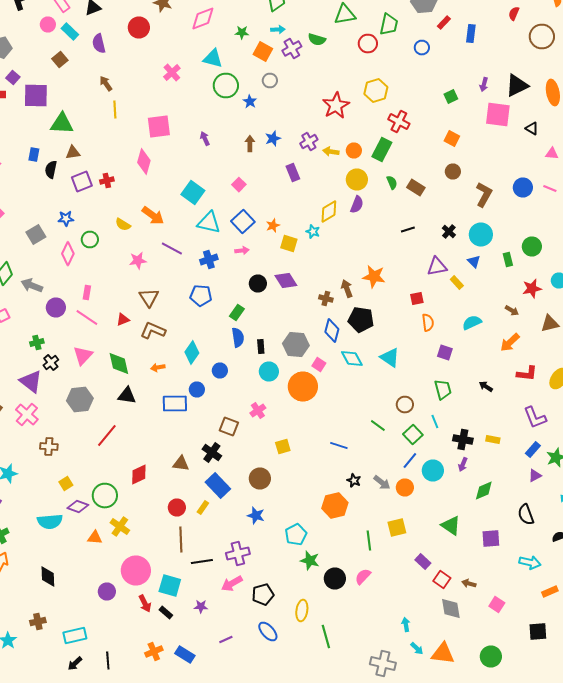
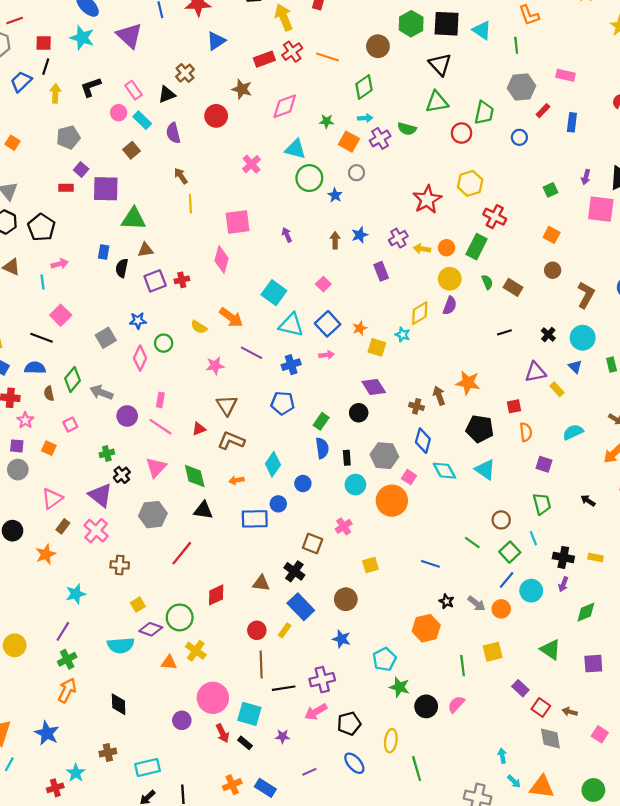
black circle: (258, 284) -> (359, 413), moved
black pentagon: (361, 320) -> (480, 429), moved

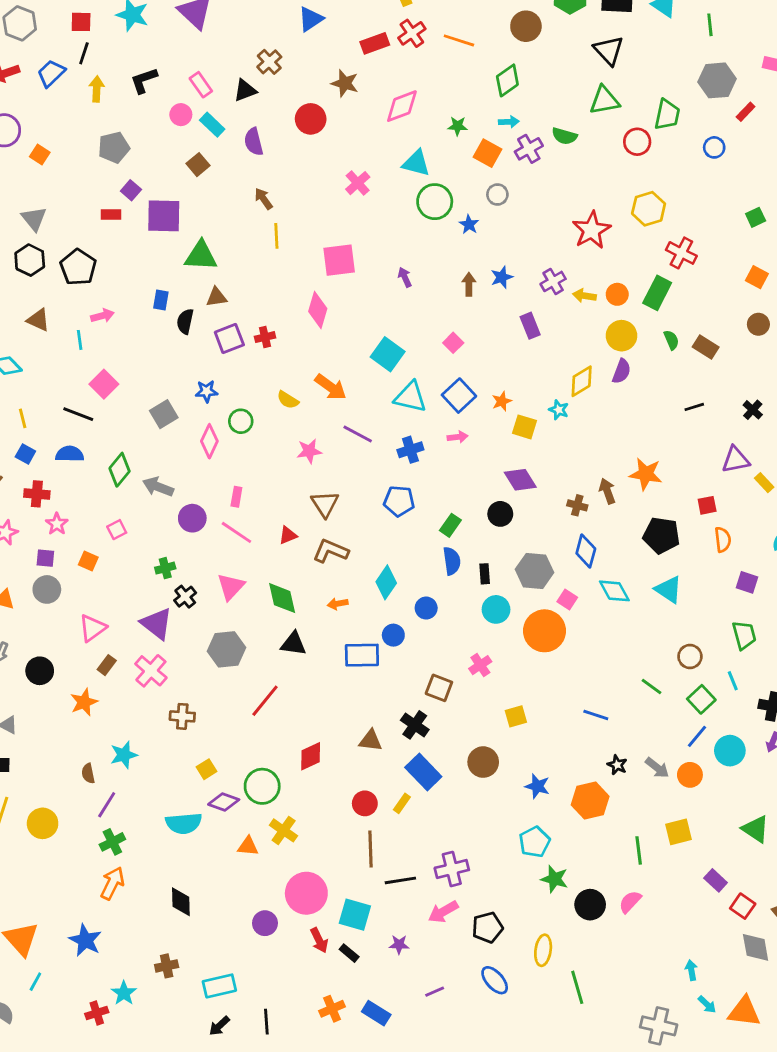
brown semicircle: (49, 393) -> (88, 773), moved
blue star: (341, 639) -> (537, 786), moved

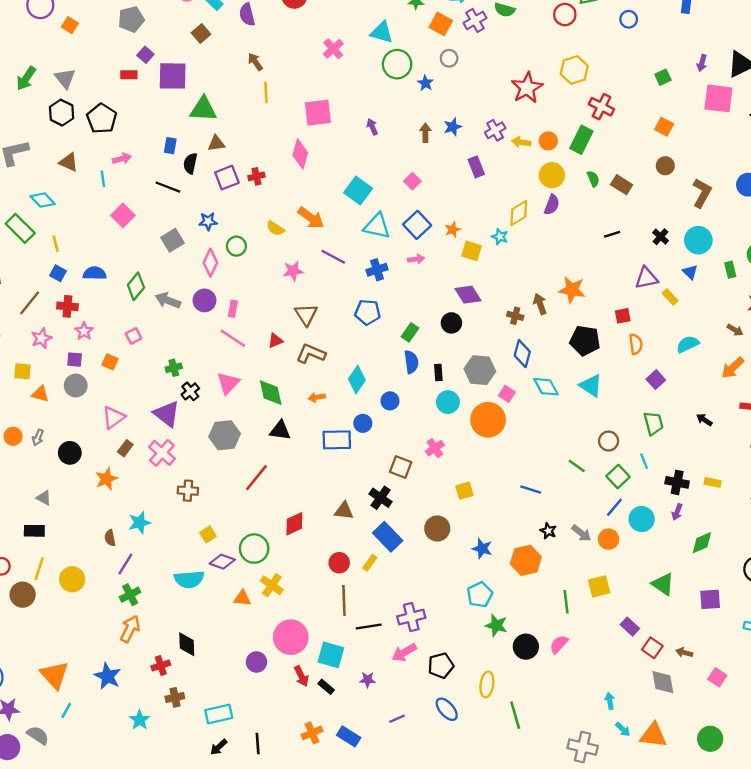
black line: (78, 414) -> (168, 187), moved
purple circle: (192, 518) -> (204, 300), moved
purple square: (747, 582) -> (656, 380), turned 30
red cross: (97, 1013) -> (161, 666), moved

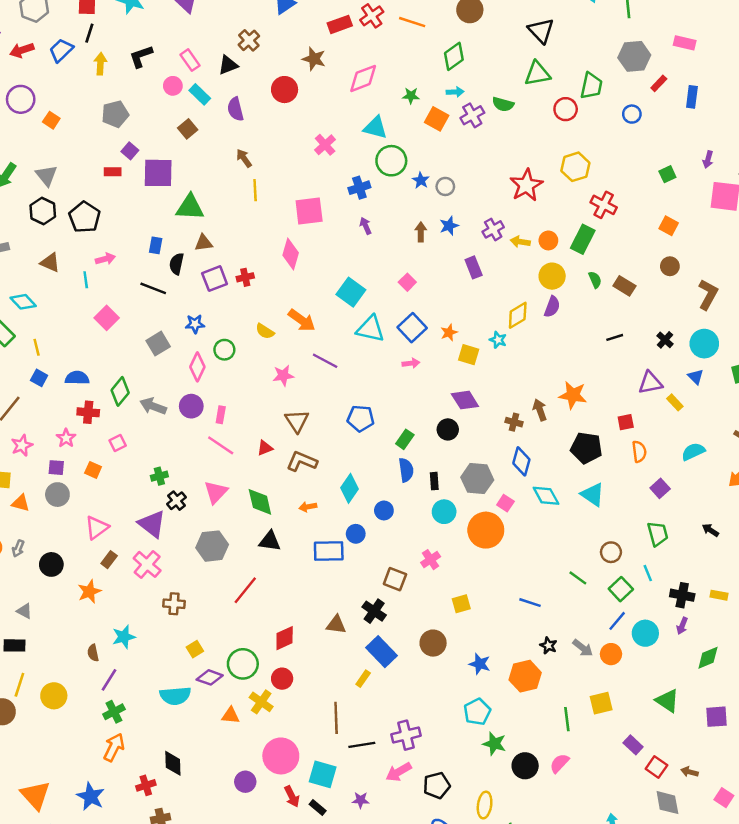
gray circle: (449, 58) -> (445, 186), moved
blue cross: (377, 270) -> (359, 188), moved
red cross: (67, 306) -> (88, 412), moved
red circle: (339, 563) -> (282, 679), moved

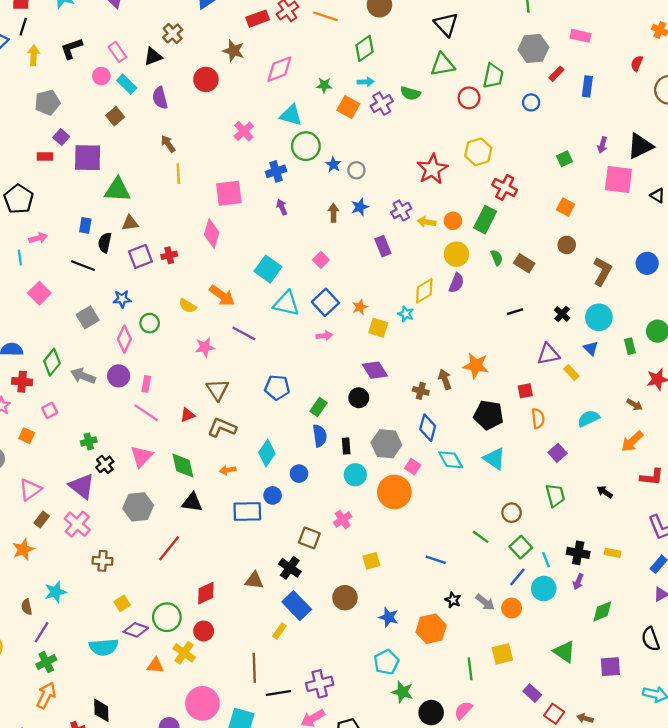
cyan line: (648, 573) -> (546, 560), moved

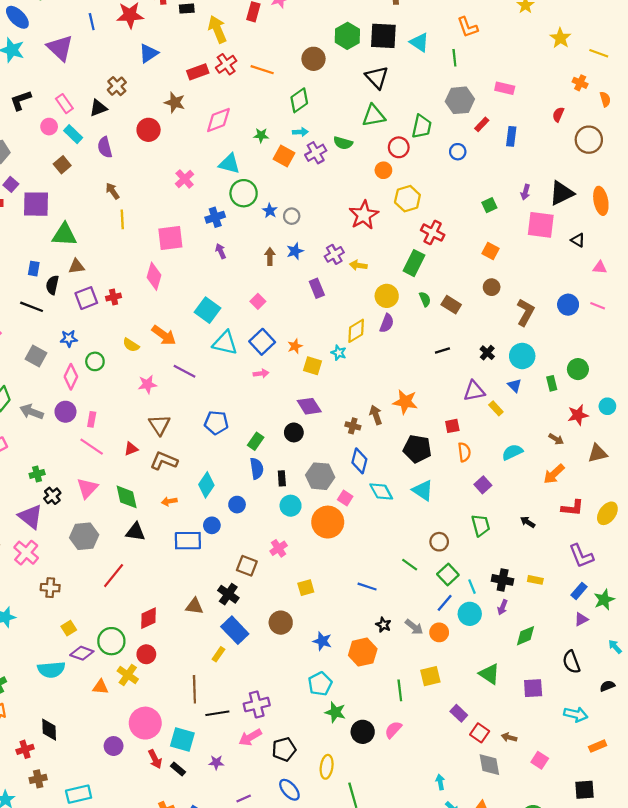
orange circle: (453, 221) -> (383, 170), moved
gray square: (88, 317) -> (36, 356), turned -30

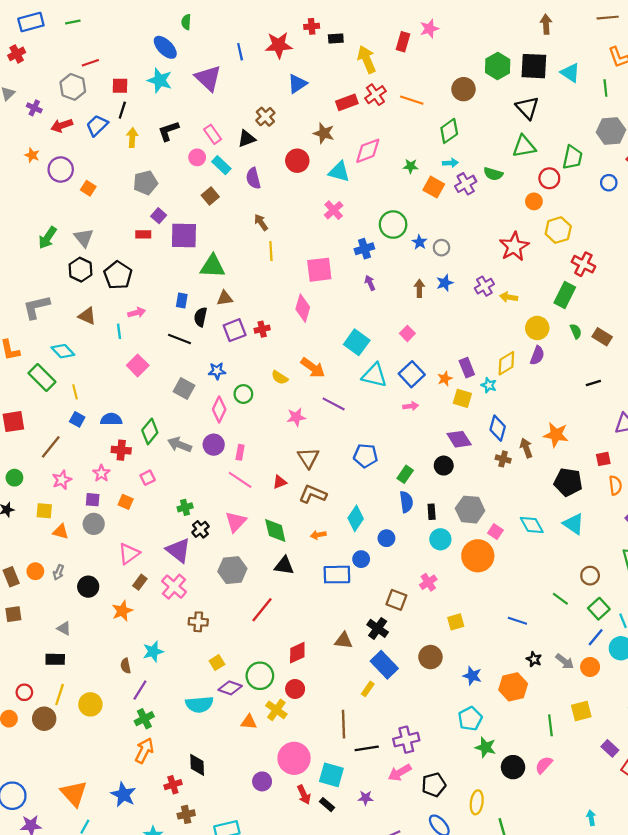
cyan triangle: (229, 164) -> (339, 172), moved
purple rectangle: (317, 288) -> (467, 368), moved
blue diamond: (359, 461) -> (498, 428), moved

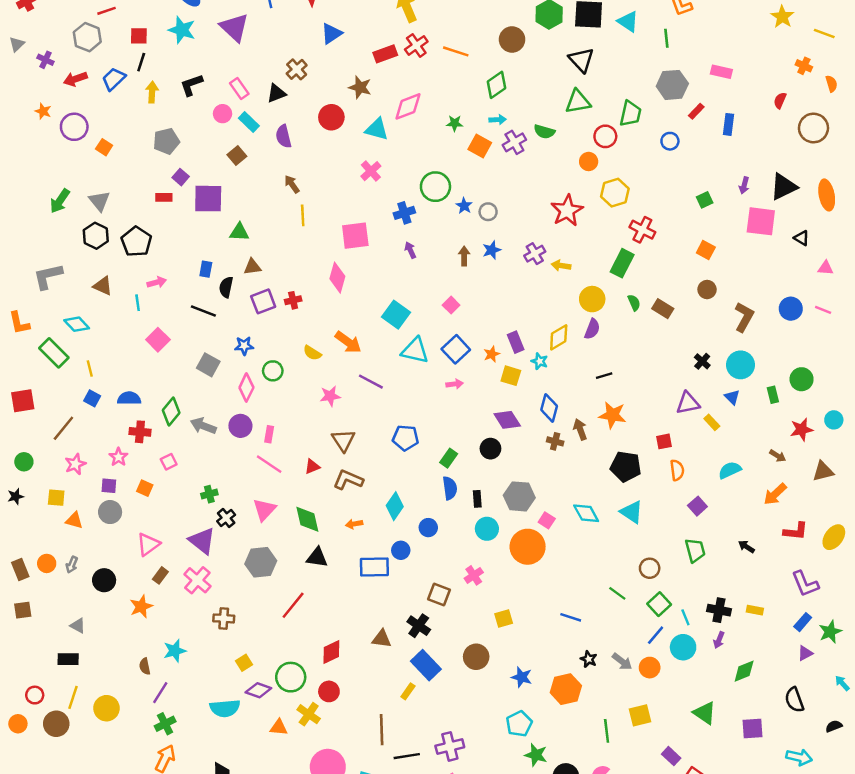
green triangle: (213, 266) -> (239, 232), size x0.7
black line: (593, 383) -> (604, 376), moved

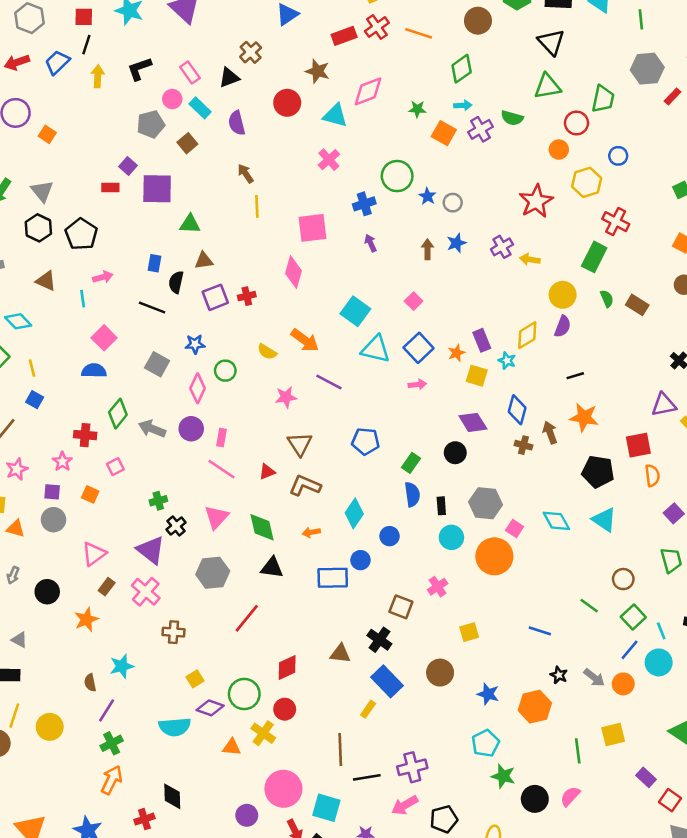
gray pentagon: (166, 141) -> (151, 124), moved
blue circle: (670, 141) -> (618, 156), moved
blue semicircle: (129, 398) -> (94, 371), moved
red square: (664, 441) -> (638, 445), size x1.5

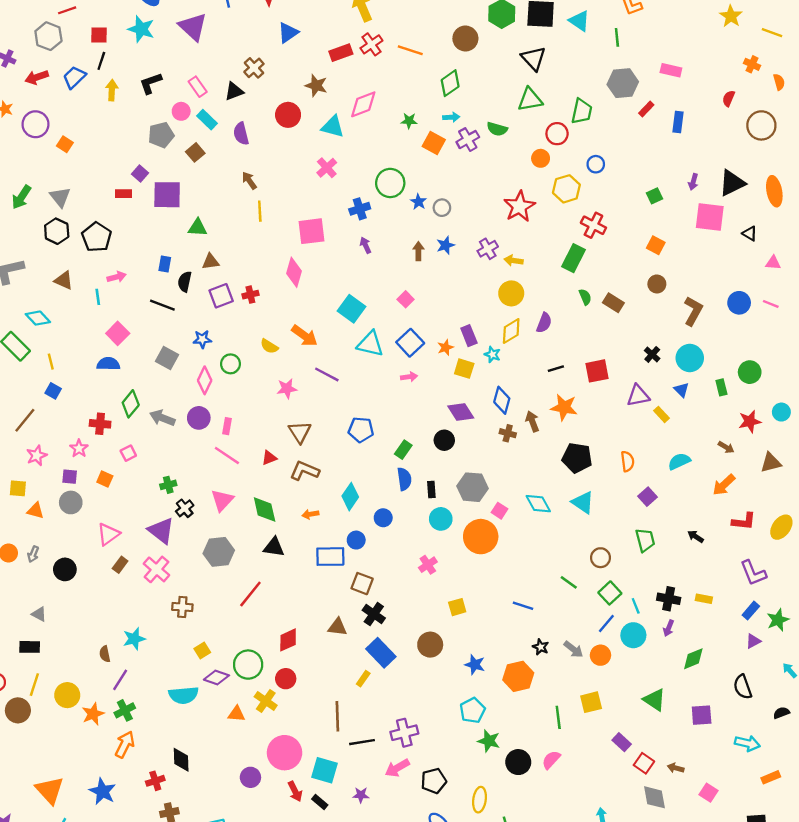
yellow circle: (563, 295) -> (511, 293), moved
red square: (638, 445) -> (597, 371), moved
brown square: (401, 607) -> (362, 584), moved
orange star: (86, 619) -> (93, 714), moved

